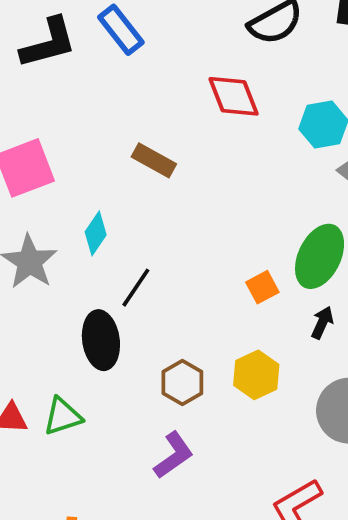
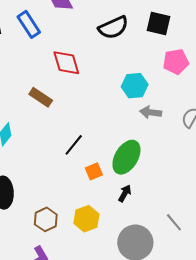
red diamond: (234, 96) -> (66, 63), moved
black line: (136, 288) -> (74, 145), moved

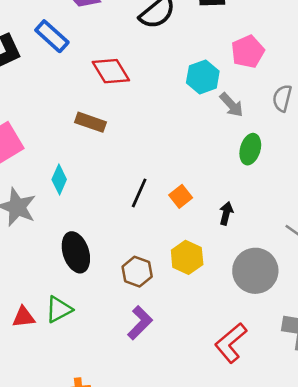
pink pentagon: (176, 62) -> (248, 52), moved
gray arrow: (151, 112) -> (231, 105), turned -125
black line: (74, 145) -> (139, 193), moved
green ellipse: (126, 157) -> (250, 149), moved, size x0.7

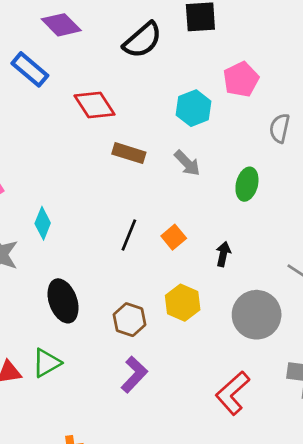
gray arrow: (231, 105) -> (187, 163), moved
brown rectangle: (91, 122) -> (129, 153), moved

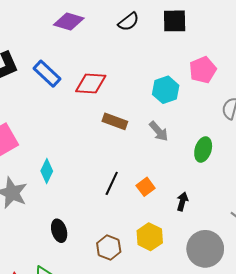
purple diamond: (61, 25) -> (69, 21), turned -32
black semicircle: (143, 40) -> (129, 22), moved, size x0.7
blue rectangle: (30, 69) -> (47, 74), moved
red diamond: (94, 105) -> (91, 84), turned -56
black ellipse: (63, 301) -> (59, 231), size x0.7

